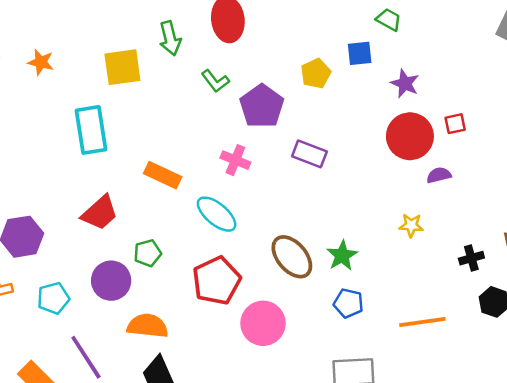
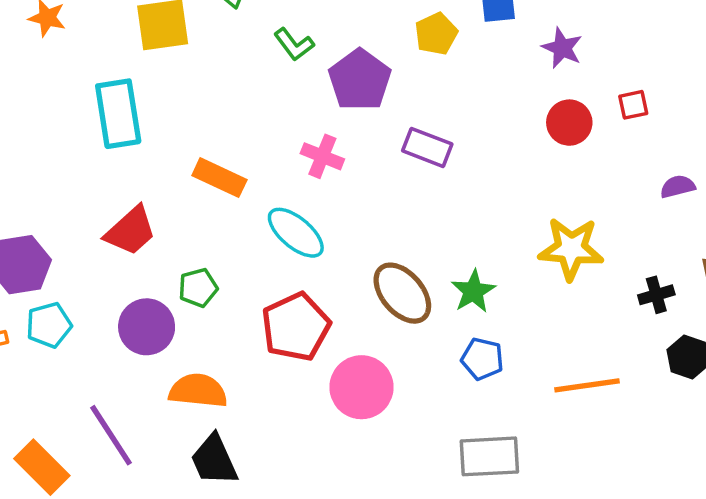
red circle: (410, 136) -> (569, 123), size x0.7
purple semicircle: (439, 175) -> (678, 187), moved
yellow star: (411, 225) -> (571, 249), size x1.8
cyan pentagon: (53, 298) -> (49, 325), moved

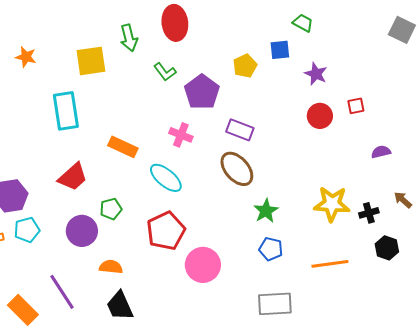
yellow star: (571, 249) -> (332, 204), moved
brown ellipse: (402, 293) -> (237, 169), moved
orange semicircle: (198, 391) -> (111, 267), size x0.7

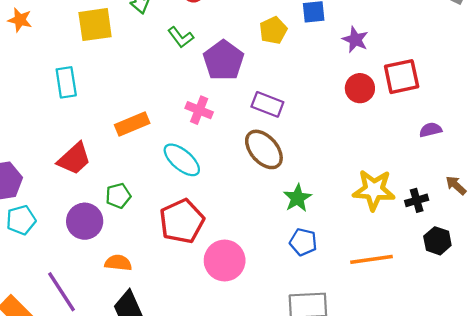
red square: (356, 106) -> (402, 77), size x1.8
cyan rectangle: (66, 111) -> (66, 82), size x0.7
orange rectangle: (123, 147) -> (132, 124), turned -48

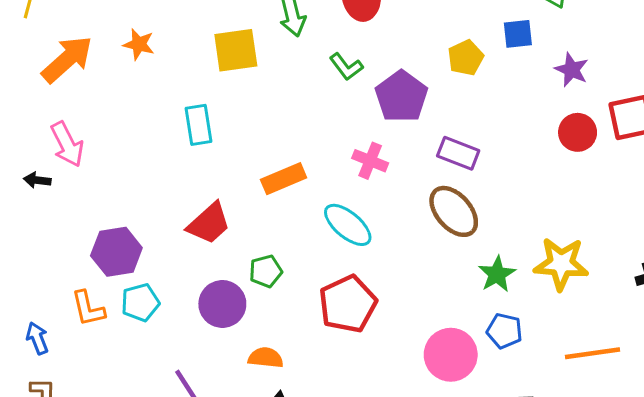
yellow star: (374, 190) -> (561, 264), moved
pink circle: (225, 261) -> (451, 355), moved

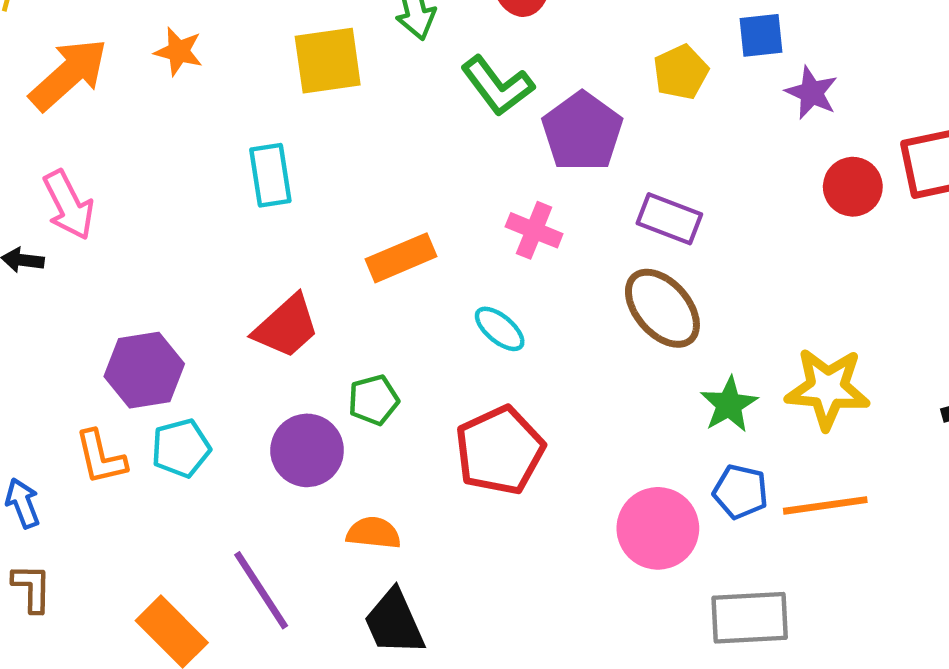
green L-shape: (346, 67) -> (497, 86), size x1.4
purple star: (572, 70) -> (812, 93), moved
cyan ellipse: (348, 225) -> (500, 329), size x0.7
orange line: (592, 353) -> (825, 505), moved

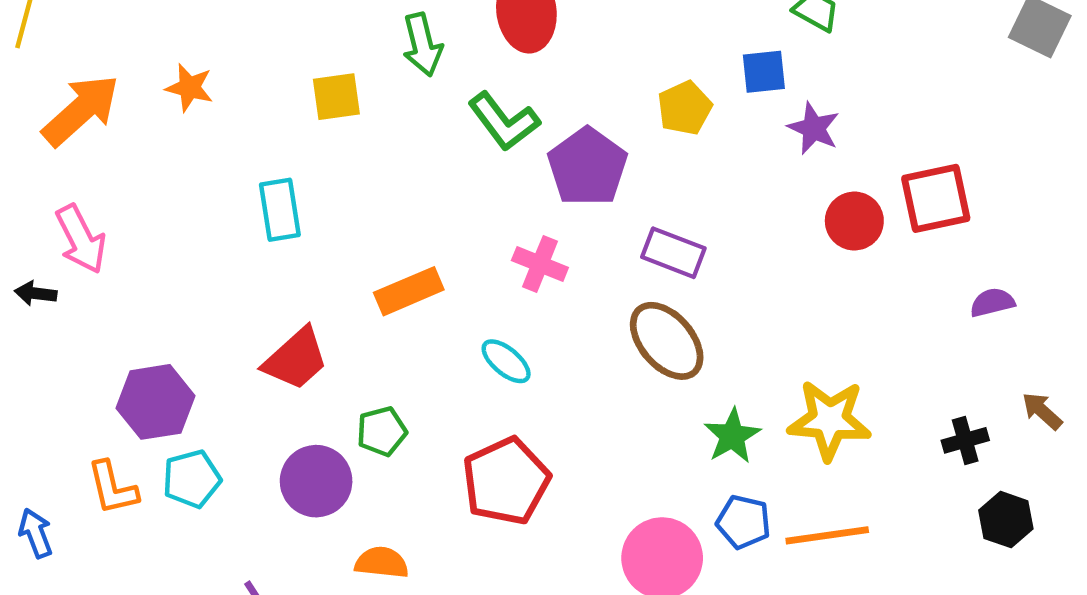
yellow square: (328, 61) -> (336, 97), size x0.7

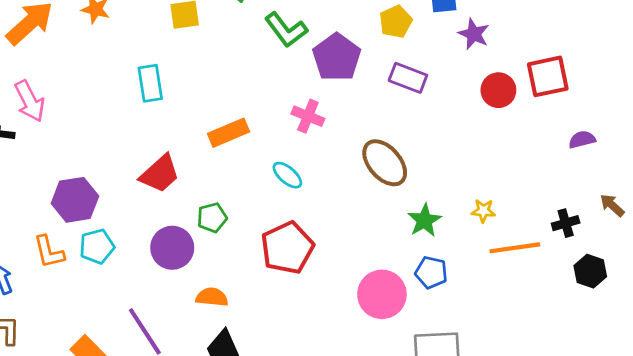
purple rectangle: (673, 253) -> (408, 78), moved
yellow star: (829, 420) -> (483, 211), size x0.5
orange line: (827, 535) -> (515, 248), moved

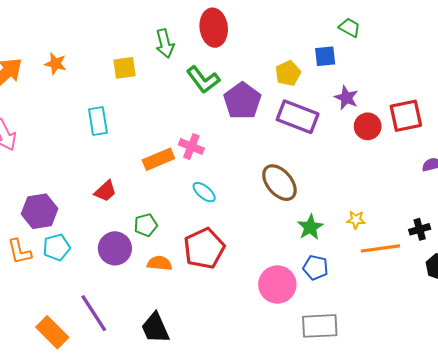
purple star: (474, 34) -> (346, 98), moved
purple rectangle: (408, 78) -> (298, 117), size x1.4
pink cross: (308, 116) -> (191, 147), moved
red trapezoid: (160, 174) -> (105, 191), size x0.7
orange semicircle: (212, 297) -> (160, 263), moved

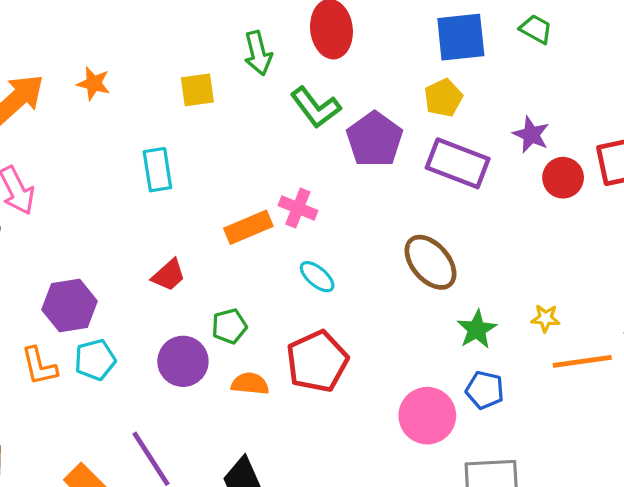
blue square: (325, 56) -> (461, 37), moved, size x1.6

